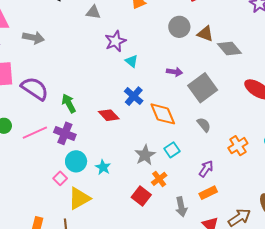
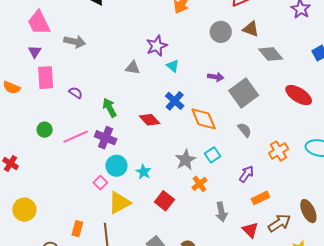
gray triangle: (93, 12) -> (133, 68), moved
brown triangle: (205, 34) -> (251, 29), moved
purple semicircle: (35, 89) -> (76, 93), size x0.5
orange rectangle: (208, 193) -> (260, 198), moved
red square: (141, 196) -> (164, 201), moved

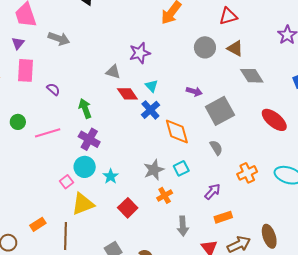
cyan triangle: (173, 66) -> (152, 86), moved
red diamond: (150, 120) -> (127, 94), moved
purple cross: (106, 138) -> (89, 139), moved
orange rectangle: (77, 229) -> (38, 224), turned 35

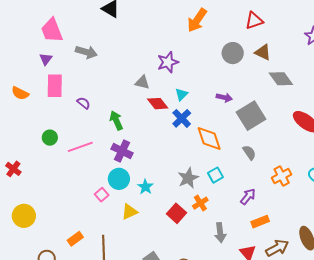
cyan triangle: (152, 86) -> (181, 94), turned 32
yellow triangle: (83, 204) -> (129, 212), moved, size x0.7
red square: (128, 208) -> (177, 213), moved

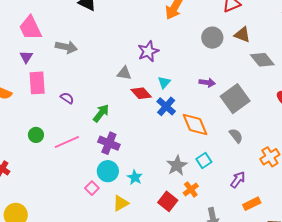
green arrow: (116, 120) -> (101, 113), turned 66

